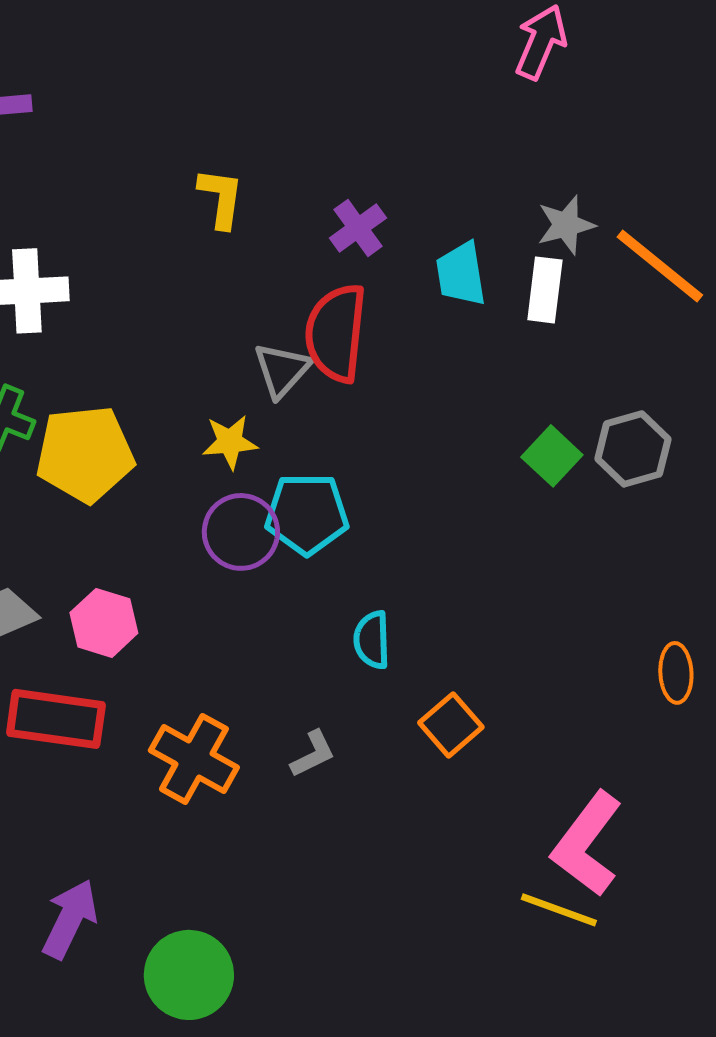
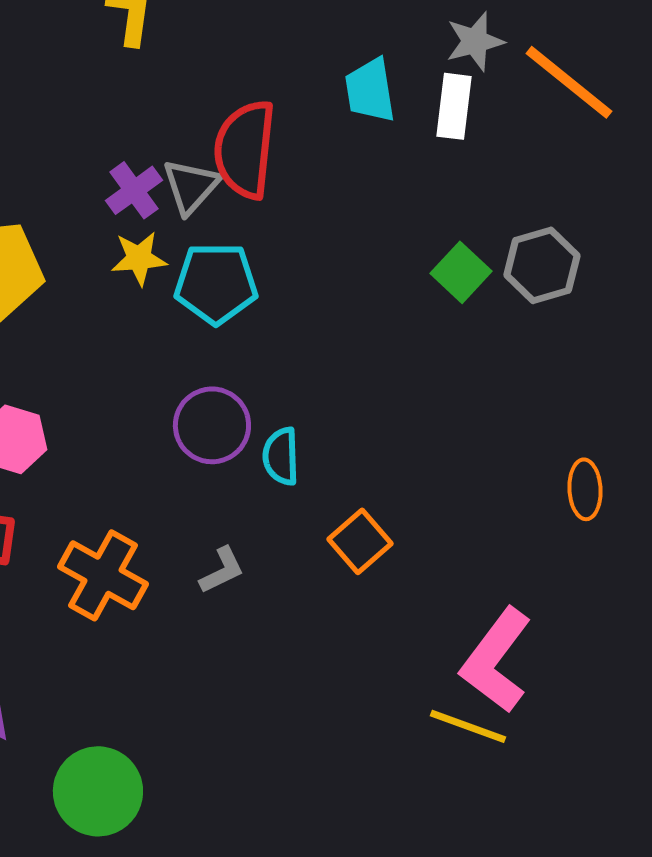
purple cross: (358, 228) -> (134, 190), moved
cyan pentagon: (307, 514) -> (216, 283), moved
purple circle: (241, 532) -> (212, 425), moved

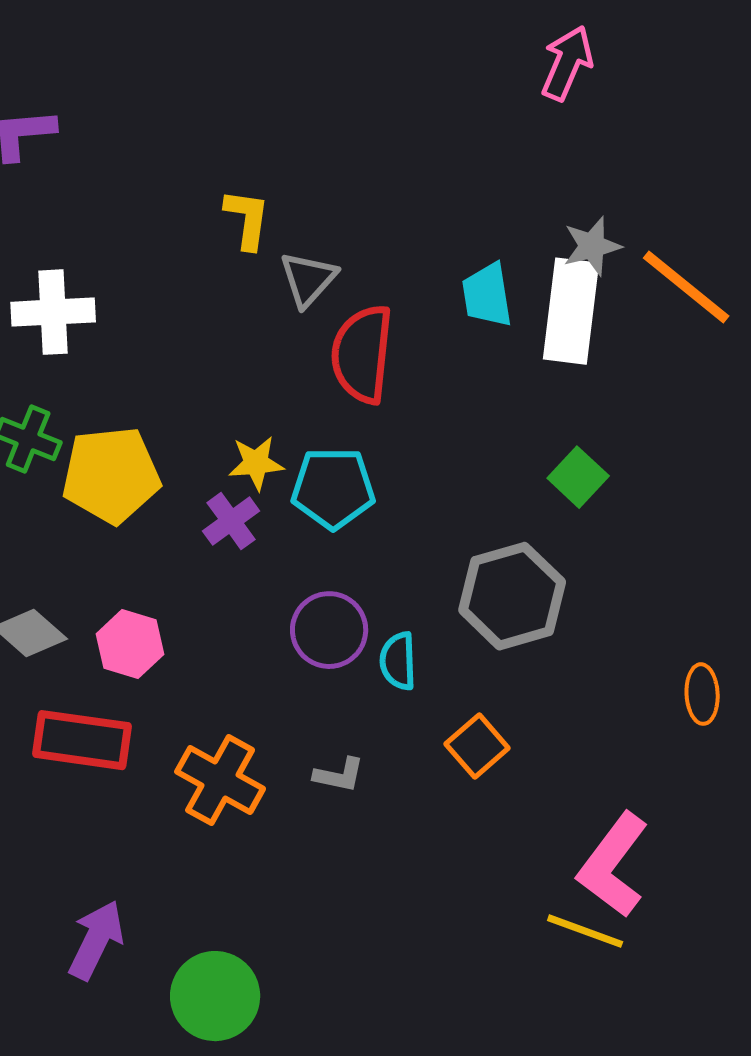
white rectangle: (454, 106) -> (571, 311), size x1.6
gray triangle: (191, 186) -> (308, 279), moved
purple cross: (134, 190) -> (231, 521), moved
gray hexagon: (542, 265) -> (512, 596), moved, size x1.4
gray L-shape: (222, 570) -> (339, 775), turned 38

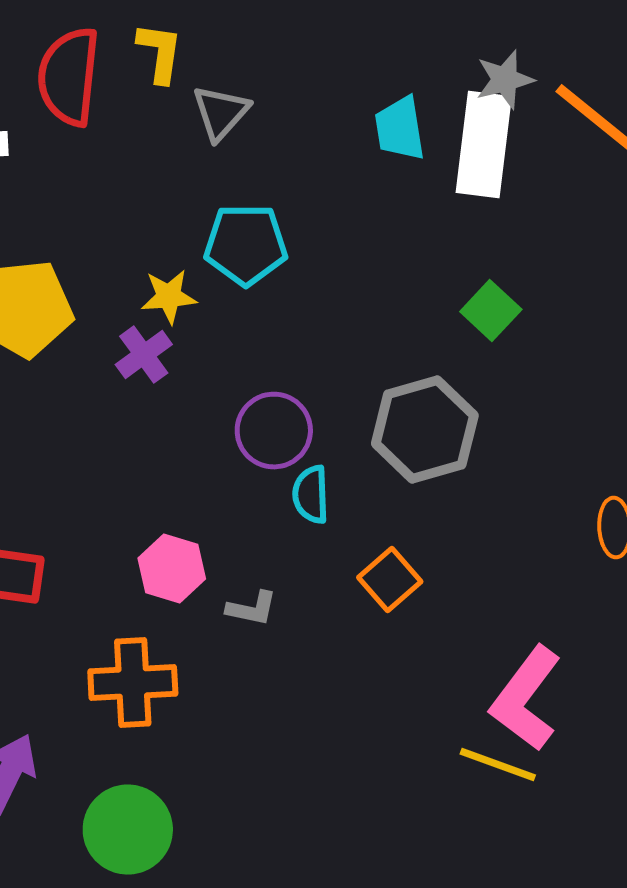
red semicircle: (362, 354) -> (69, 77), moved
cyan pentagon: (333, 488) -> (246, 245), moved
purple circle: (329, 630) -> (274, 431), moved
pink hexagon: (130, 644) -> (172, 569), moved
orange cross: (220, 780) -> (133, 683), moved, turned -32

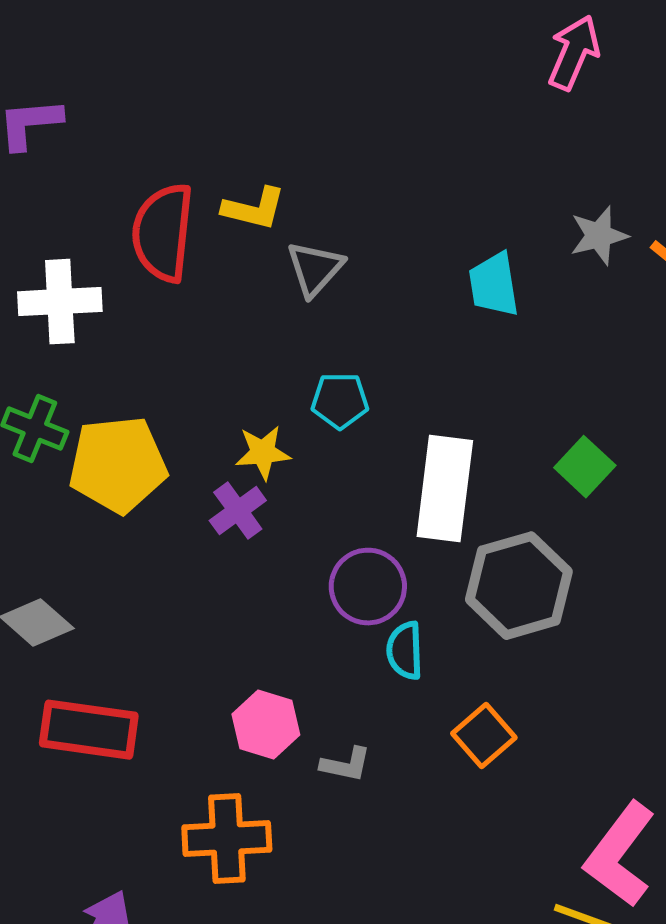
yellow L-shape: (160, 53) -> (254, 209), turned 96
white rectangle: (484, 145) -> (445, 489), moved
cyan pentagon: (246, 245) -> (340, 401), size x0.7

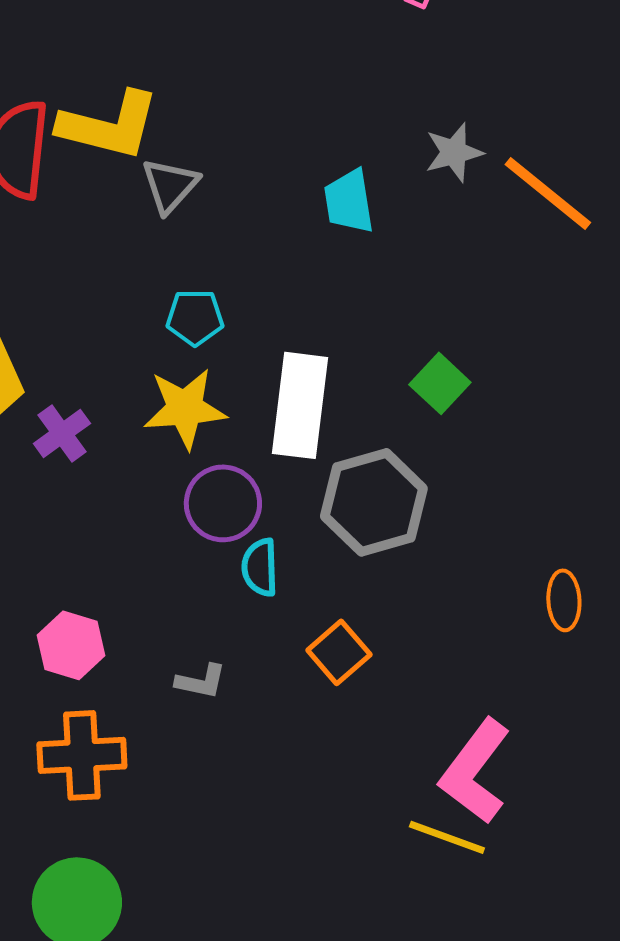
yellow L-shape: (254, 209) -> (109, 125), size x1.6
yellow star: (263, 453) -> (185, 408), moved, size x1.5
purple cross: (238, 511) -> (62, 433), moved
pink hexagon: (266, 725) -> (71, 645), moved

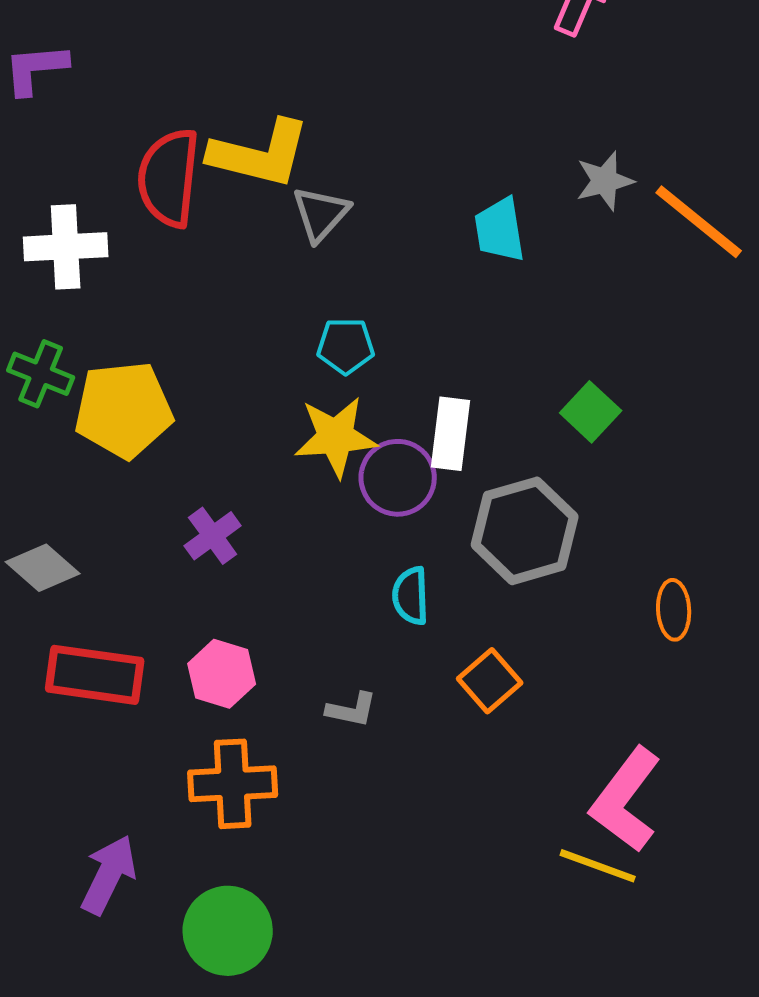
white rectangle: (300, 405) -> (451, 434), size x0.7
purple cross: (62, 433) -> (213, 536), moved
purple circle: (223, 503) -> (398, 478), moved
orange ellipse: (564, 600) -> (674, 610), moved

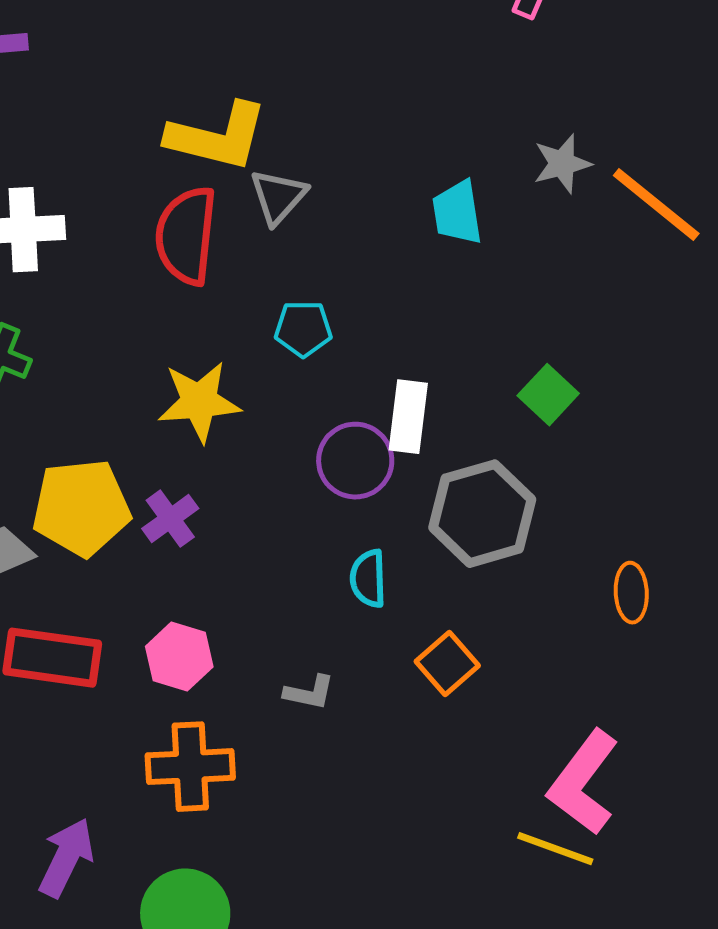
red semicircle: (169, 178) -> (186, 236), moved
yellow pentagon: (124, 410) -> (81, 508), moved
yellow star: (336, 437) -> (199, 402), moved

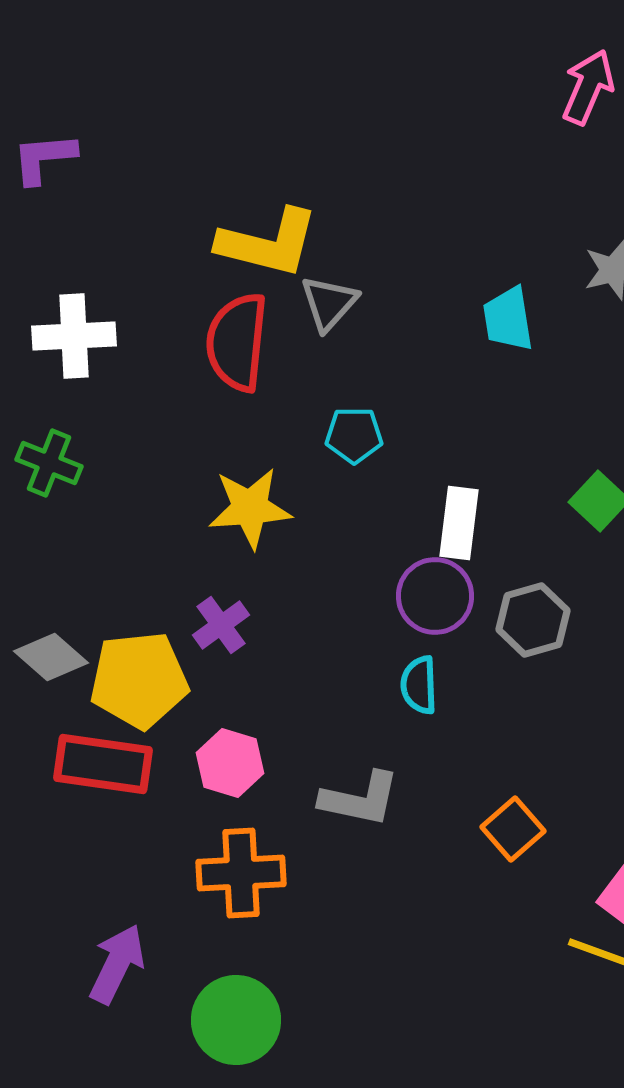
purple circle: (355, 461) -> (435, 596), moved
yellow pentagon: (81, 508) -> (139, 680), moved
gray hexagon: (482, 514) -> (533, 620), size x0.7
orange square: (447, 664) -> (513, 829), moved
gray L-shape: (309, 693) -> (360, 799), size x1.6

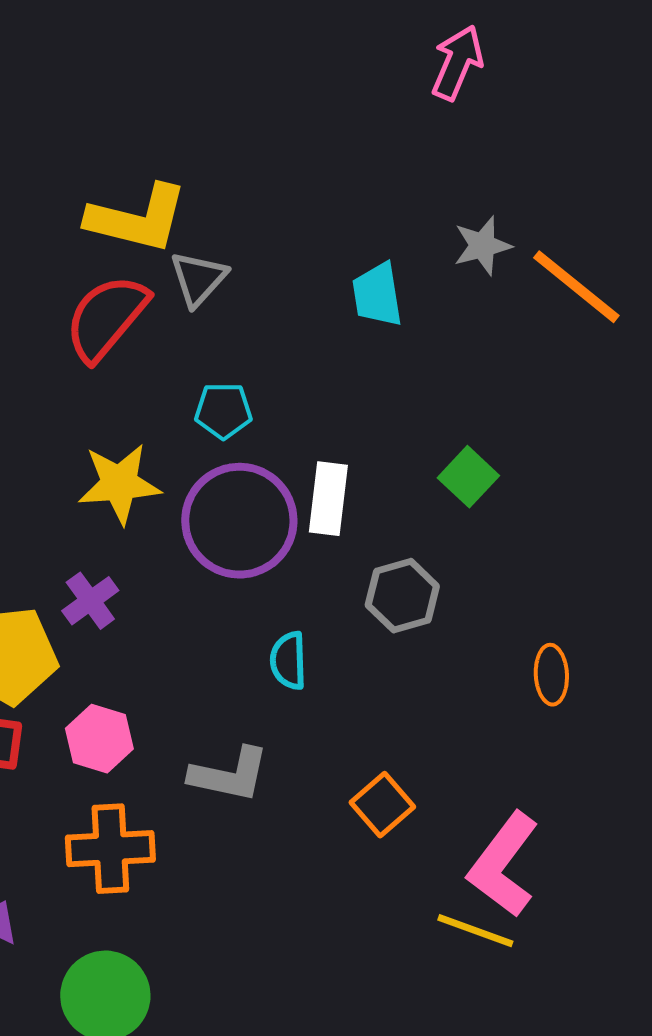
red semicircle: (237, 342) -> (106, 318), turned 34
purple circle: (435, 596) -> (239, 521), moved, size x1.5

